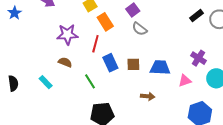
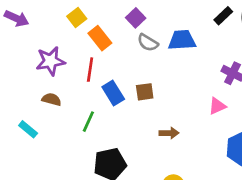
blue trapezoid: (160, 68) -> (182, 40), moved
green line: (90, 81) -> (88, 122), turned 63

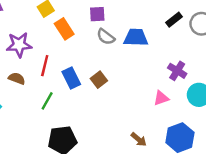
purple square: (136, 18) -> (97, 14), turned 35
red line: (90, 70) -> (45, 66), moved
brown square: (145, 92) -> (99, 80), turned -35
brown arrow: (169, 133) -> (139, 139), moved, turned 35

